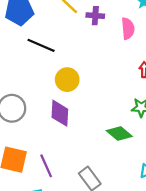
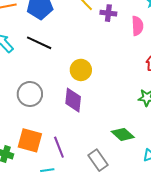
black line: (41, 45) -> (39, 43), moved
green diamond: (119, 134) -> (123, 134), moved

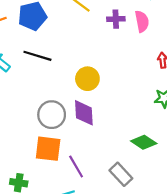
purple cross: (108, 13) -> (116, 19), moved
gray circle: (30, 94) -> (52, 115), moved
orange square: (30, 140) -> (48, 149), moved

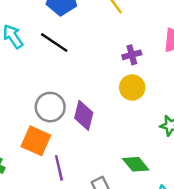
purple cross: (116, 19) -> (132, 55), moved, turned -30
yellow circle: (87, 79) -> (132, 88), moved

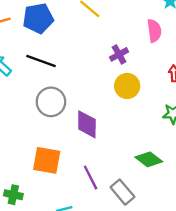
gray circle: (50, 107) -> (51, 102), moved
purple line: (59, 168) -> (91, 178), moved

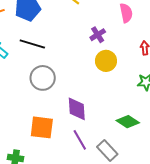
purple diamond: (87, 124) -> (77, 109), moved

